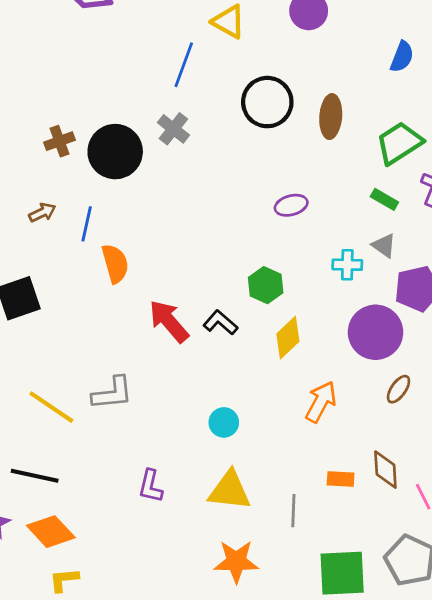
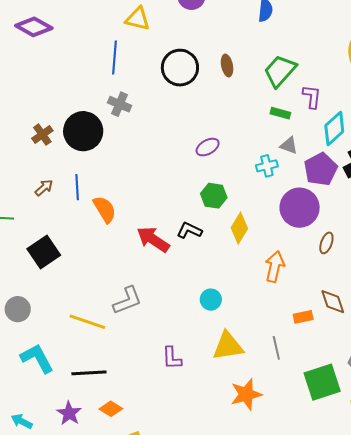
brown ellipse: (331, 117) -> (227, 66), size x0.7
purple ellipse: (291, 205) -> (208, 147), moved
orange diamond: (51, 532) -> (111, 409), size x0.7

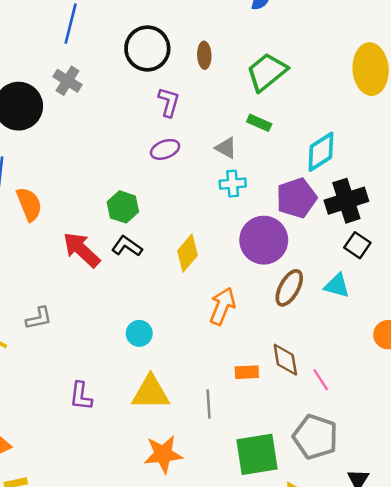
purple L-shape: (312, 97) -> (169, 102), moved
gray triangle: (289, 145) -> (226, 148), moved
green hexagon: (214, 196) -> (123, 207), moved
brown ellipse: (326, 243) -> (289, 288), size x1.4
gray L-shape: (127, 300) -> (39, 318), size x0.7

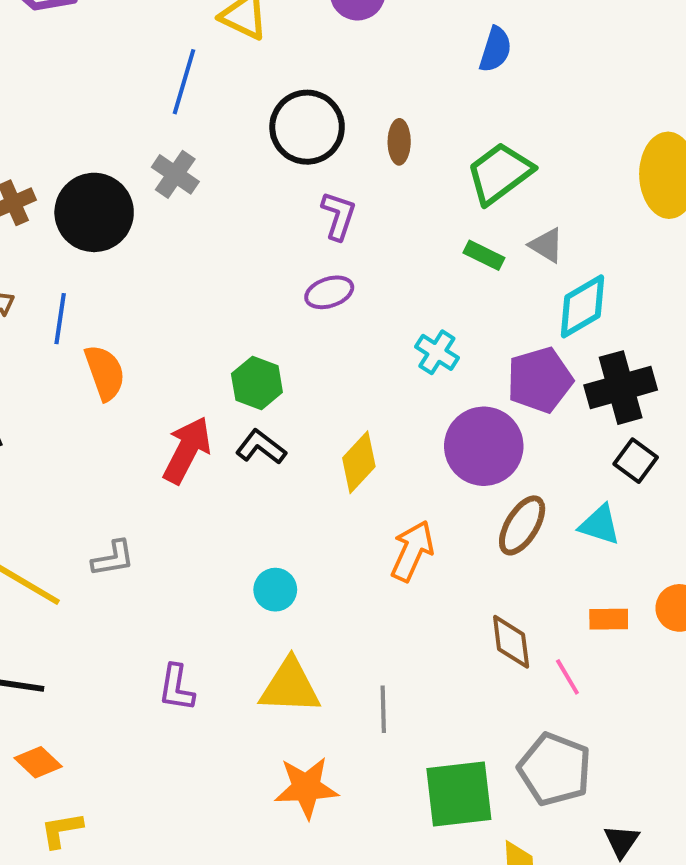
gray triangle: (226, 148) -> (547, 245), moved
cyan cross: (233, 184) -> (437, 352), turned 35
red arrow: (82, 250) -> (187, 450), turned 72
orange rectangle: (247, 372) -> (609, 619), moved

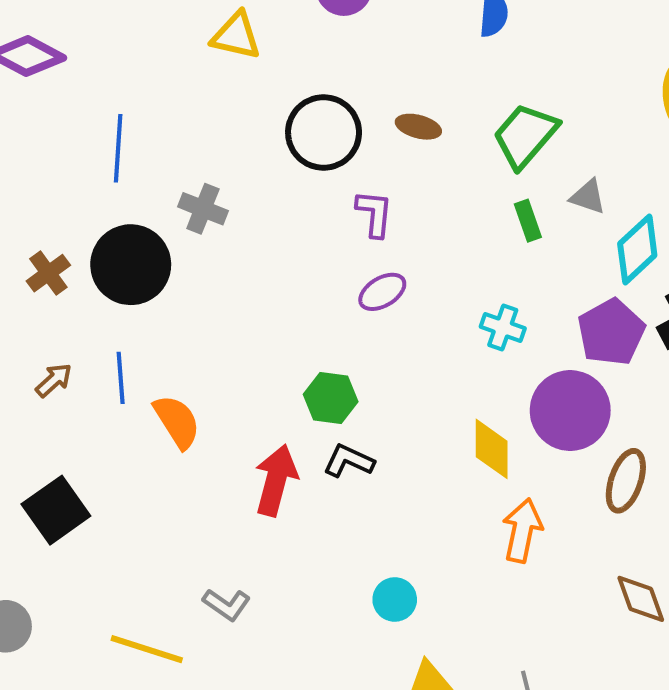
blue line: (184, 82) -> (118, 148), moved
brown ellipse: (399, 142) -> (418, 127), turned -63
green rectangle: (484, 255) -> (528, 221), turned 57
yellow diamond: (359, 462) -> (492, 449), moved, turned -30
gray L-shape: (113, 558) -> (227, 604), turned 57

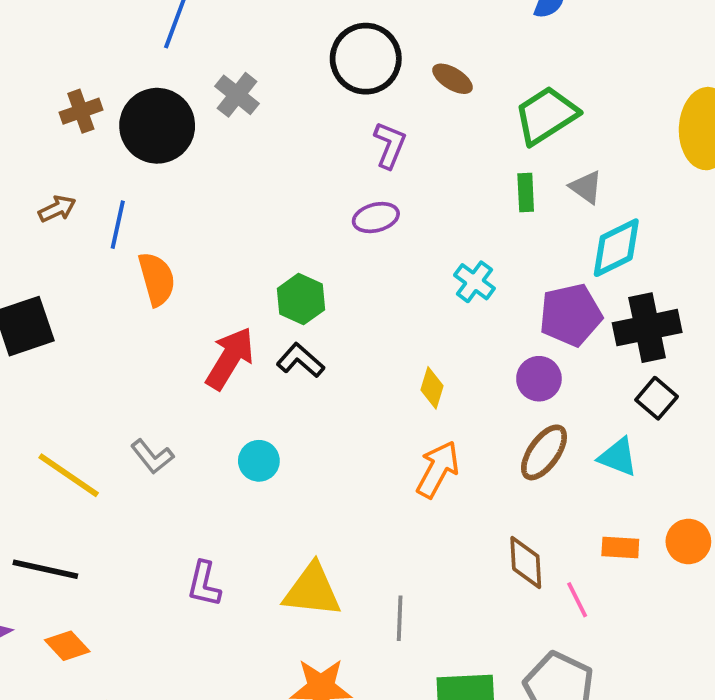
purple circle: (570, 411) -> (539, 379), moved, size x0.6
yellow diamond: (492, 449) -> (432, 388), size x0.7
cyan circle: (395, 599) -> (259, 461), moved

